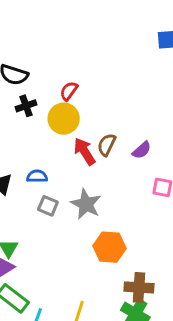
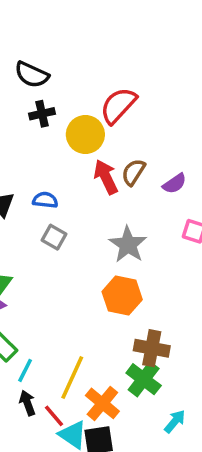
red semicircle: (69, 91) -> (118, 105), moved, size x1.6
gray star: (86, 204) -> (128, 245), moved

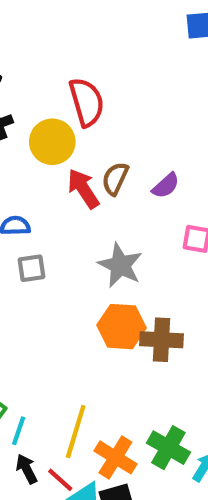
red semicircle: (118, 105) -> (87, 102), turned 129
gray square: (54, 237) -> (31, 268), turned -30
brown cross: (152, 348) -> (161, 340), moved
green cross: (144, 379) -> (168, 448), moved

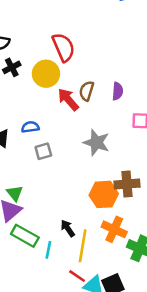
purple semicircle: (166, 186) -> (118, 91), turned -36
orange hexagon: (122, 327) -> (104, 194), moved
orange cross: (115, 457) -> (114, 229), moved
black arrow: (27, 469) -> (68, 228), moved

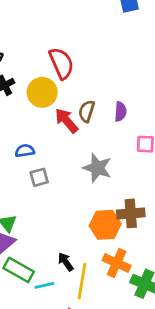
cyan line: (48, 250) -> (44, 285), turned 66

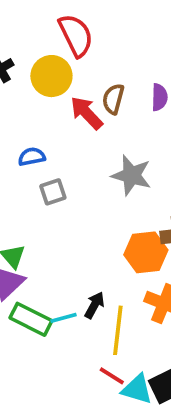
black arrow: (66, 262) -> (94, 305), turned 66
cyan line: (44, 285) -> (64, 318), moved

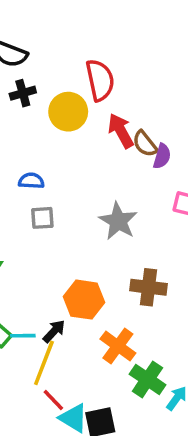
brown semicircle: (113, 99) -> (145, 144), moved, turned -68
red arrow: (86, 113) -> (121, 131), moved
orange hexagon: (146, 252) -> (84, 300), moved
yellow line: (118, 330) -> (44, 363), moved

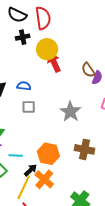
red semicircle: (100, 80) -> (43, 18), moved
red arrow: (121, 131) -> (54, 62), moved
cyan line: (23, 336) -> (16, 156), moved
orange cross: (118, 346) -> (44, 179), moved

